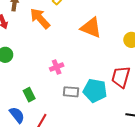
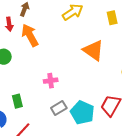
orange arrow: (40, 18) -> (30, 35), moved
gray rectangle: (71, 92) -> (59, 108), turned -49

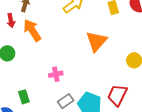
orange triangle: (93, 50) -> (96, 41), turned 40

